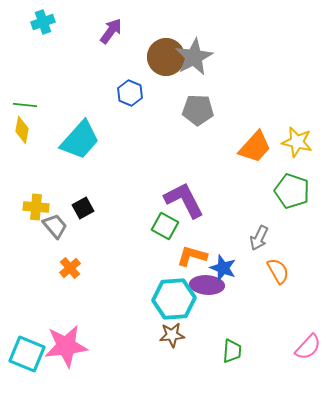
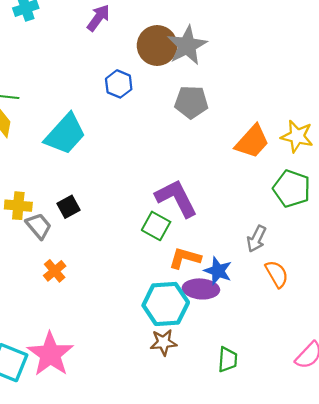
pink star: (66, 346) -> (50, 354), turned -30

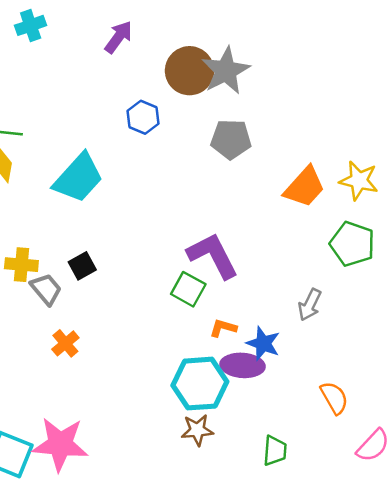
orange L-shape: (185, 258) -> (223, 328), size x0.7
orange semicircle: (277, 274) -> (334, 398), moved
pink star: (50, 354) -> (60, 444), turned -30

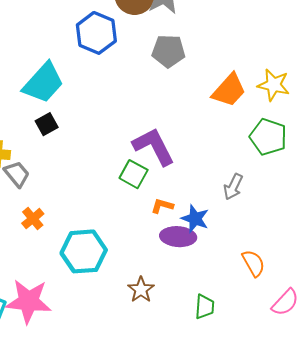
blue hexagon: (143, 117) -> (96, 33), size x1.5
black square: (82, 266) -> (47, 124), moved
cyan hexagon: (200, 384) -> (84, 251), moved
brown star: (197, 430) -> (141, 290), turned -30

